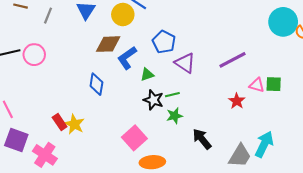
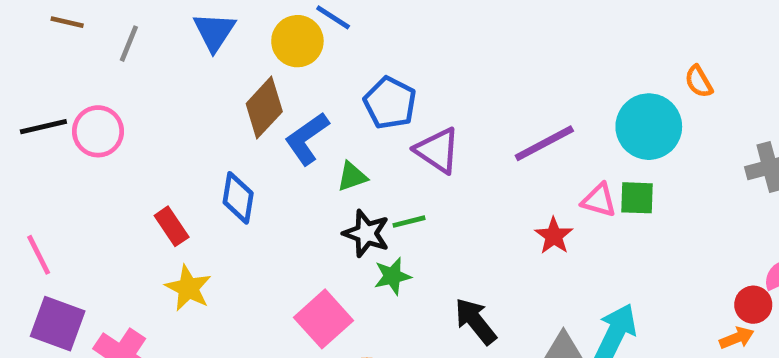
cyan circle: (283, 22) -> (649, 127), moved
brown diamond: (108, 44) -> (264, 108), turned -45
green star: (175, 116) -> (392, 276), moved
red rectangle: (60, 122) -> (172, 226), moved

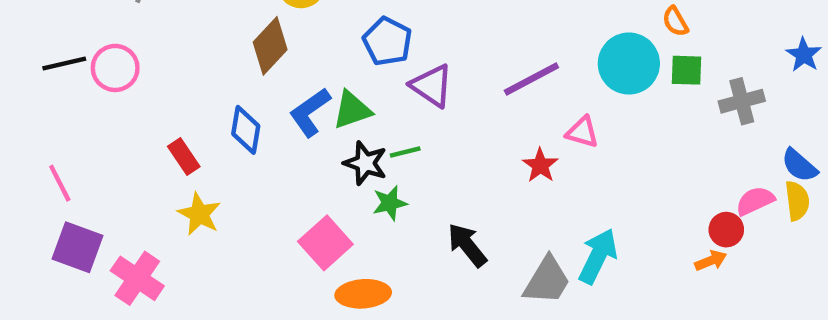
blue L-shape: (307, 138) -> (310, 112), moved
green triangle: (352, 176) -> (352, 110), size x1.4
green square: (637, 198) -> (686, 70), moved

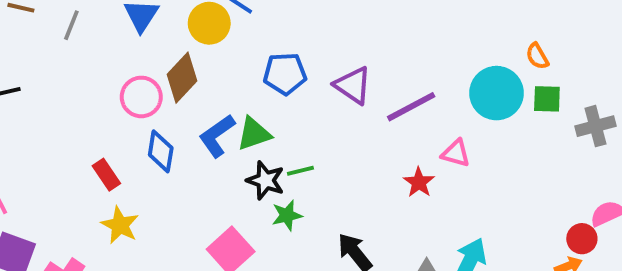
blue pentagon: (387, 41) -> (285, 74), turned -30
pink circle: (115, 68) -> (141, 97), moved
purple triangle: (432, 86) -> (353, 85), moved

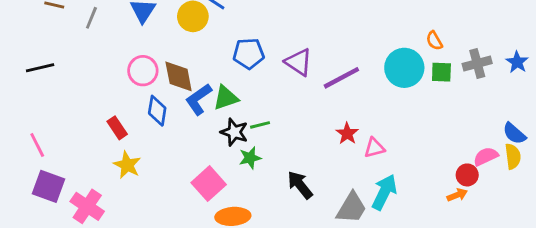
brown diamond: (182, 78) -> (179, 76), moved, turned -54
gray cross: (596, 126) -> (477, 64), moved
pink triangle: (456, 153) -> (374, 148), moved, turned -30

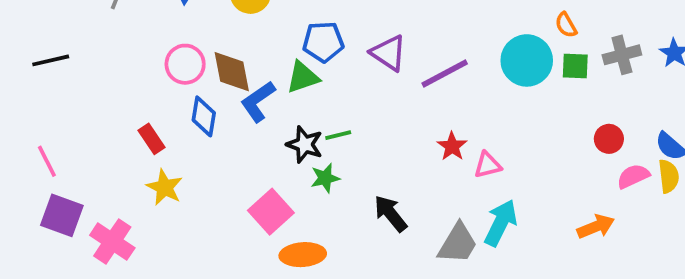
green triangle: (226, 98) -> (303, 77), moved
red circle: (467, 175) -> (609, 139), moved
orange arrow: (457, 195) -> (596, 227), size x1.4

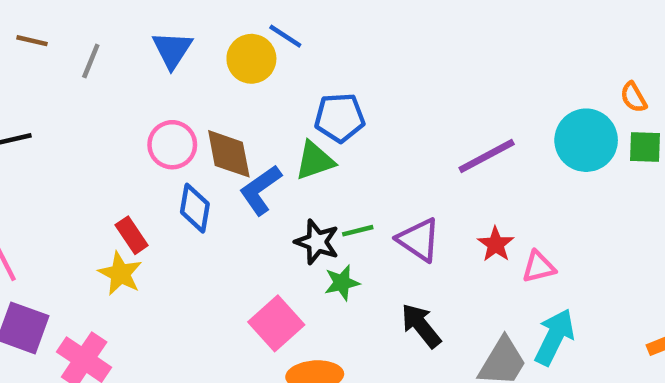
purple triangle: (389, 53) -> (419, 240), moved
yellow star: (165, 187) -> (120, 274), moved

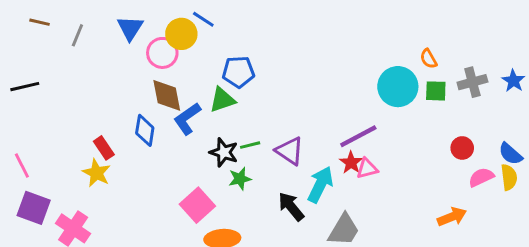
pink circle: (172, 145) -> (162, 53), moved
purple line: (487, 156) -> (358, 136), moved
red star: (496, 244) -> (351, 163), moved
cyan arrow: (554, 337) -> (320, 185), moved

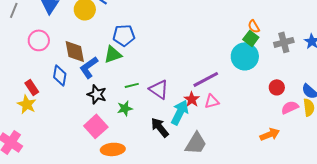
pink circle: (162, 53) -> (39, 40), moved
cyan circle: (398, 87) -> (245, 56), moved
green square: (436, 91) -> (251, 38), moved, turned 35
black star: (224, 152) -> (97, 94), moved
red star: (351, 163) -> (192, 99), moved

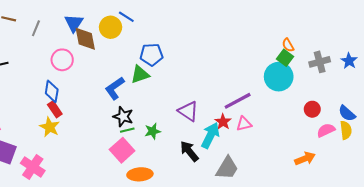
brown diamond: (75, 51) -> (85, 39), moved
blue diamond: (60, 75) -> (52, 91), moved
green line: (132, 85) -> (127, 130), moved

